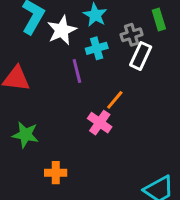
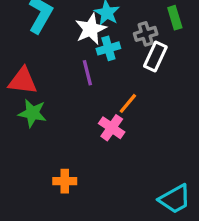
white star: (62, 30) -> (91, 29), moved
green star: (25, 135) -> (32, 113), moved

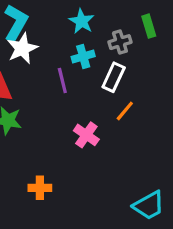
white star: (91, 29) -> (22, 48), moved
white rectangle: (155, 57) -> (114, 77), moved
orange line: (128, 103) -> (125, 111), moved

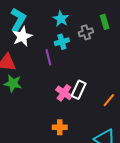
white rectangle: (114, 77) -> (79, 90), moved
orange line: (125, 111) -> (109, 100), moved
orange cross: (40, 188) -> (60, 127), moved

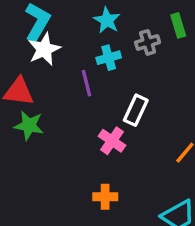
white rectangle: (79, 90) -> (136, 110), moved

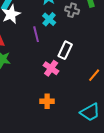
gray cross: (148, 42) -> (72, 10), turned 32
cyan cross: (109, 58) -> (49, 19), turned -32

